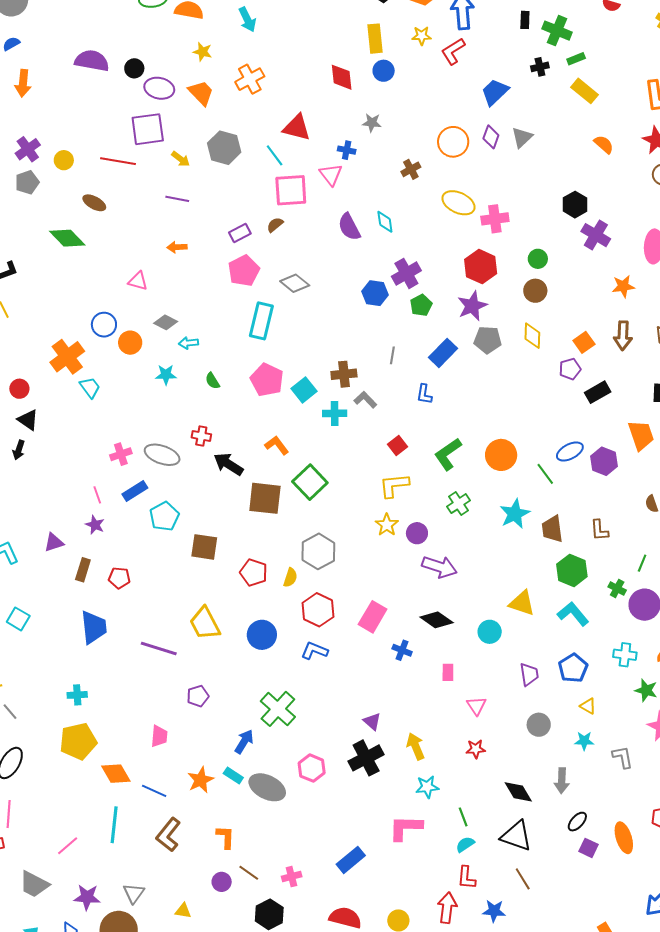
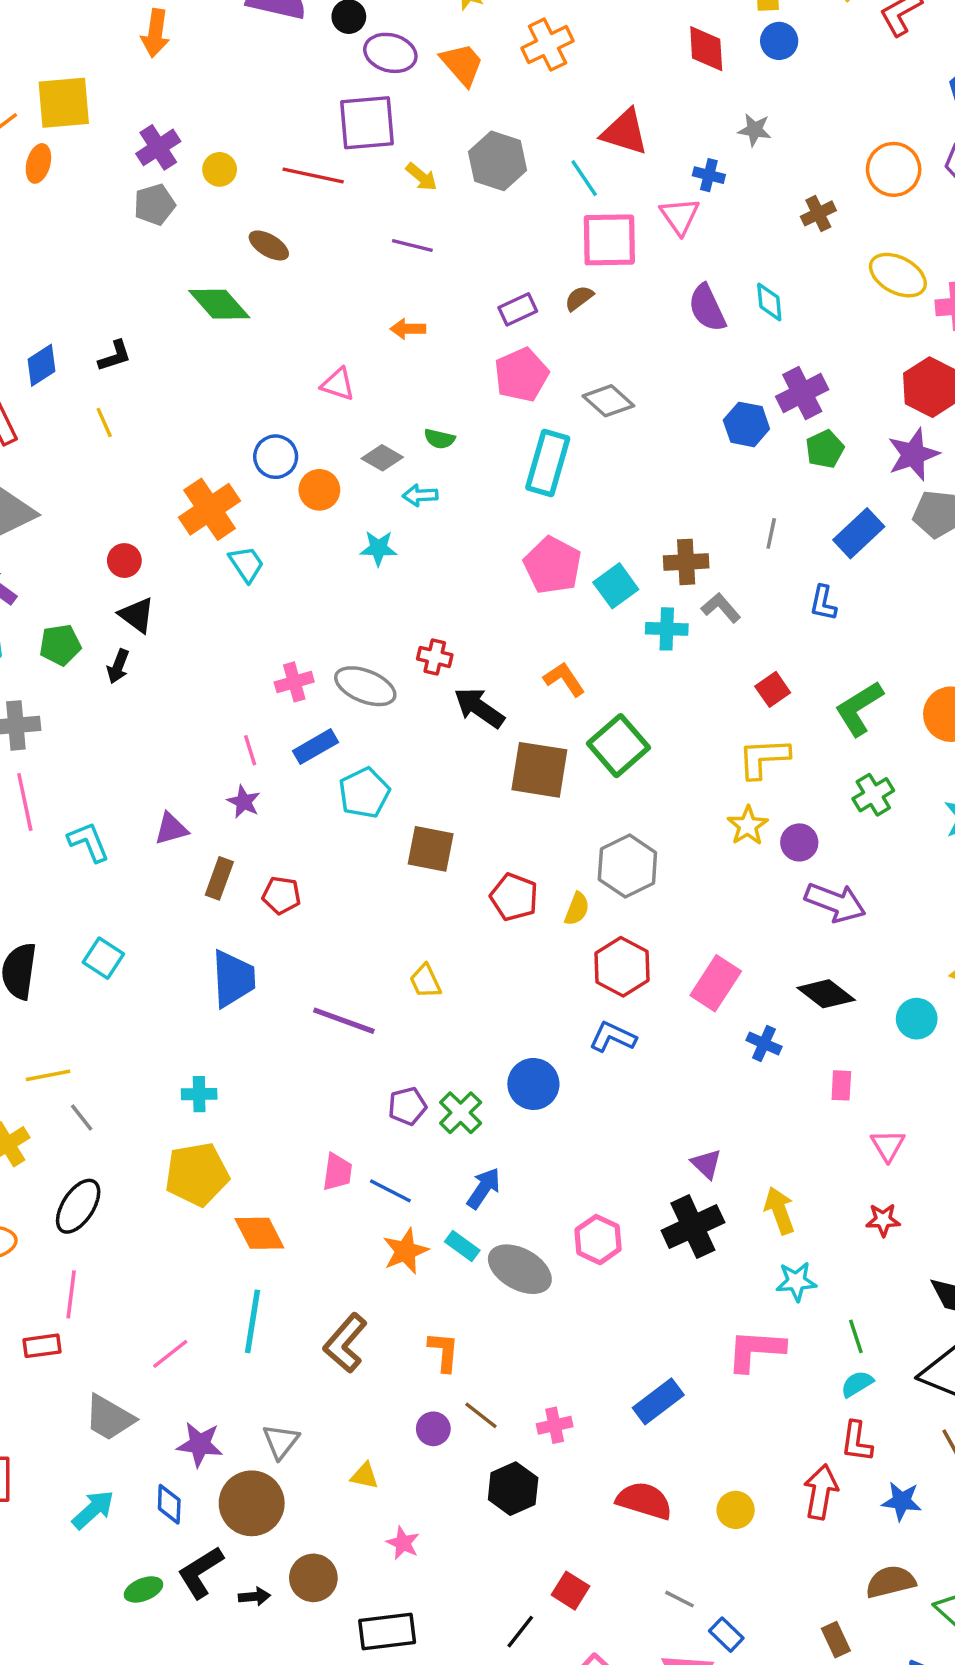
green semicircle: (212, 381) -> (440, 439), moved, turned -48
yellow trapezoid: (205, 623) -> (425, 981), size x0.6
blue circle: (262, 635) -> (533, 1084), moved
green cross: (278, 709) -> (461, 1113), moved, size x0.7
blue line: (154, 791) -> (390, 1191), moved

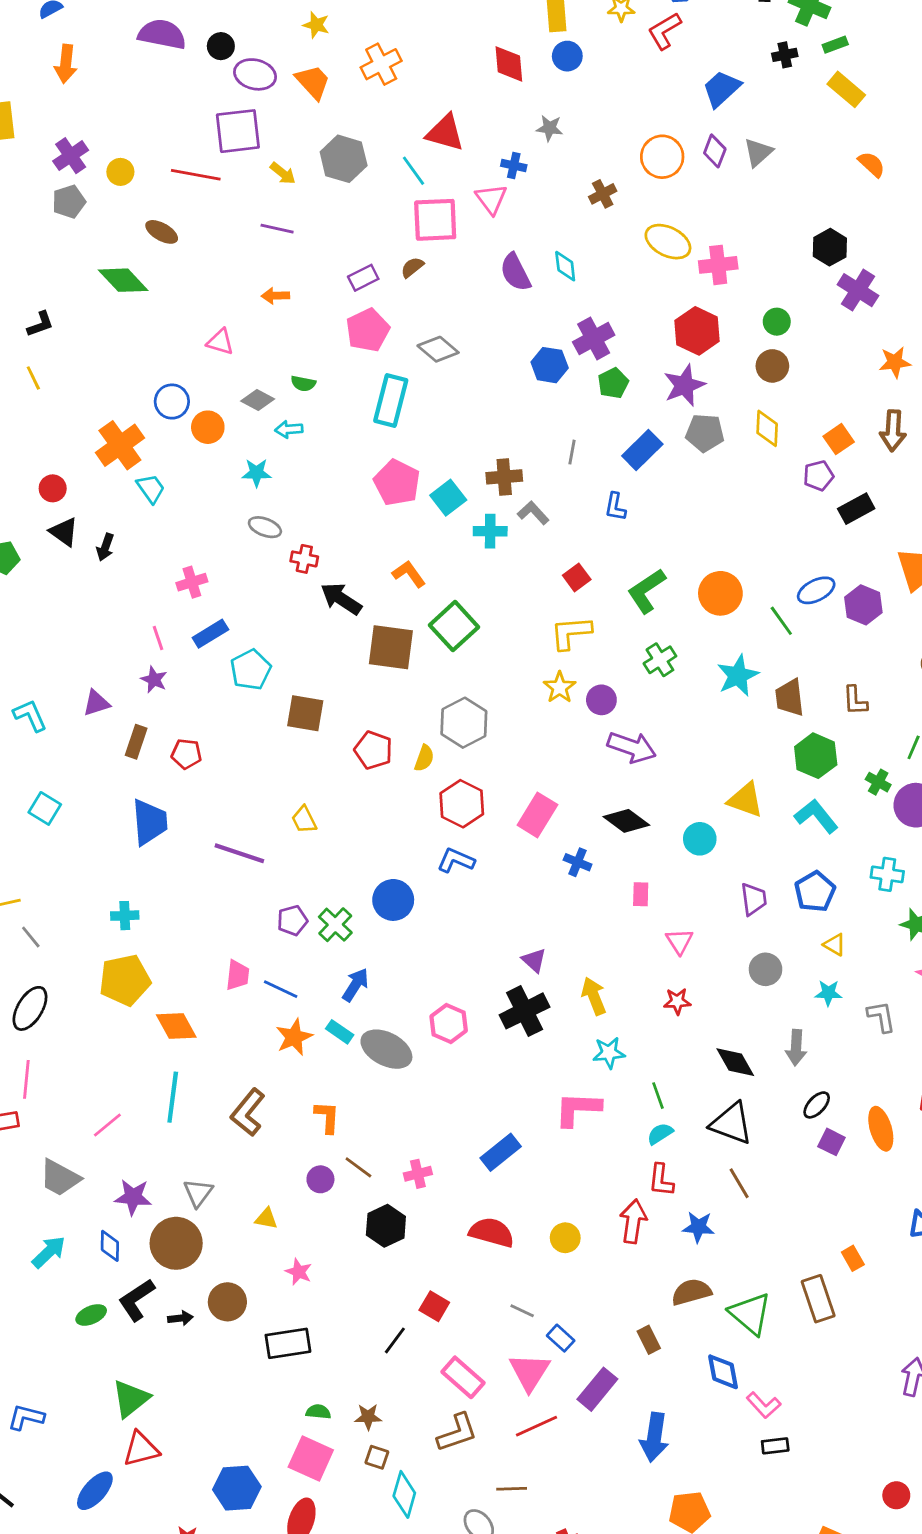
black arrow: (118, 666) -> (105, 547), moved
gray ellipse: (365, 686) -> (265, 527), moved, size x0.7

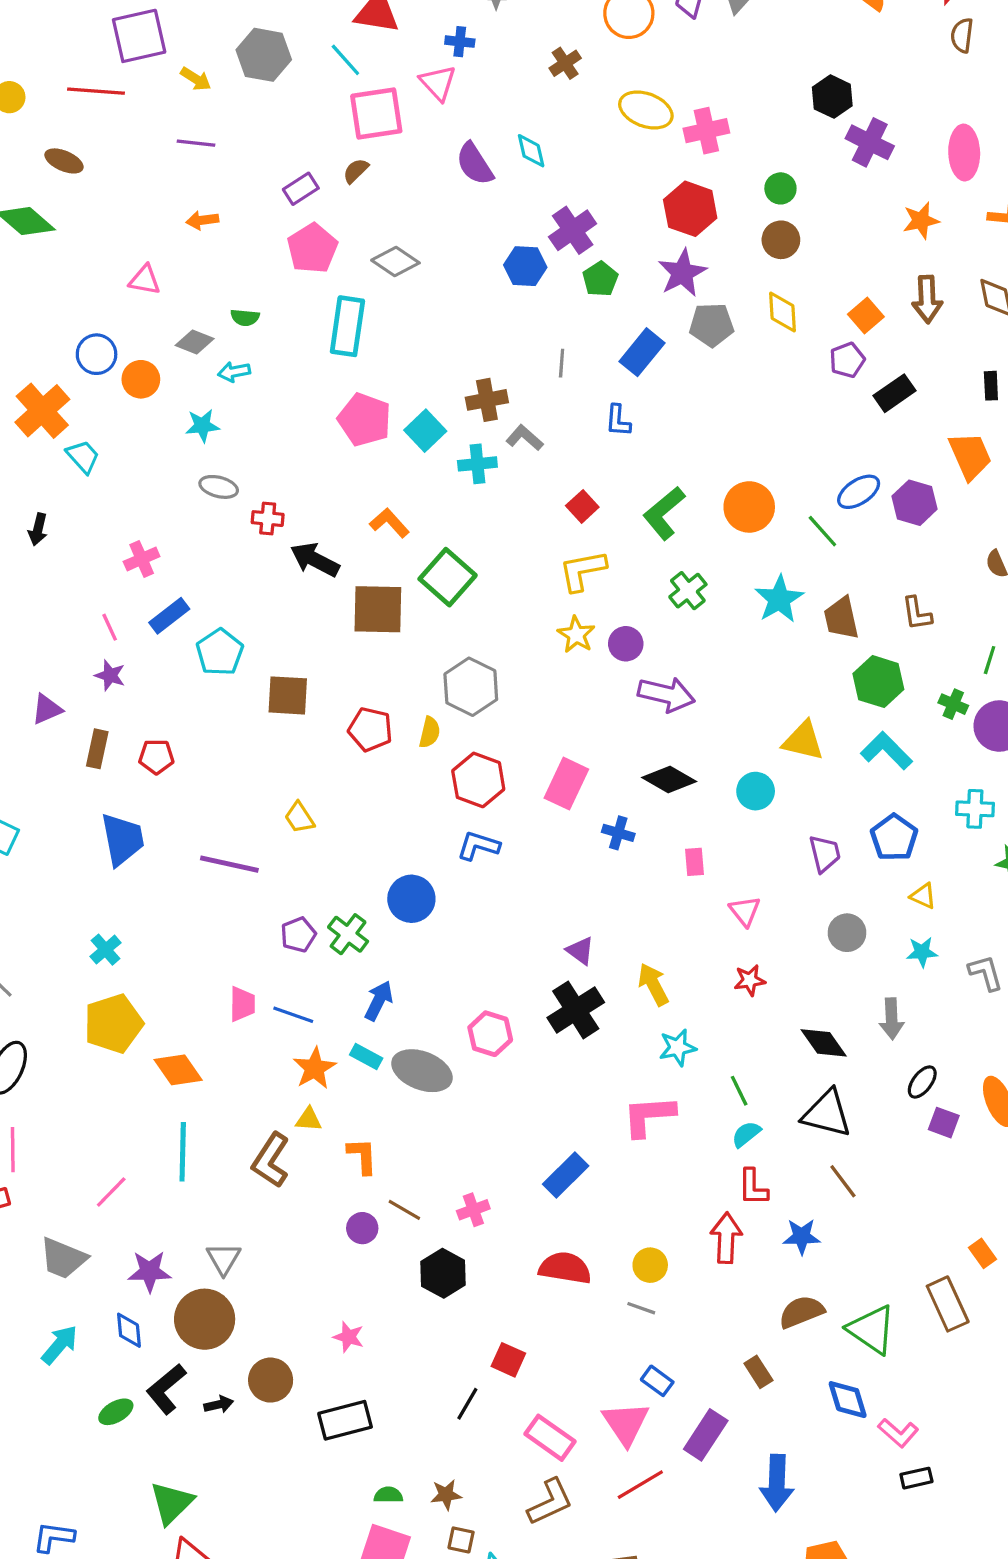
cyan cross: (125, 916) -> (105, 950), turned -32
yellow triangle: (266, 1219) -> (309, 1119), moved
gray line: (522, 1311) -> (641, 1308), moved

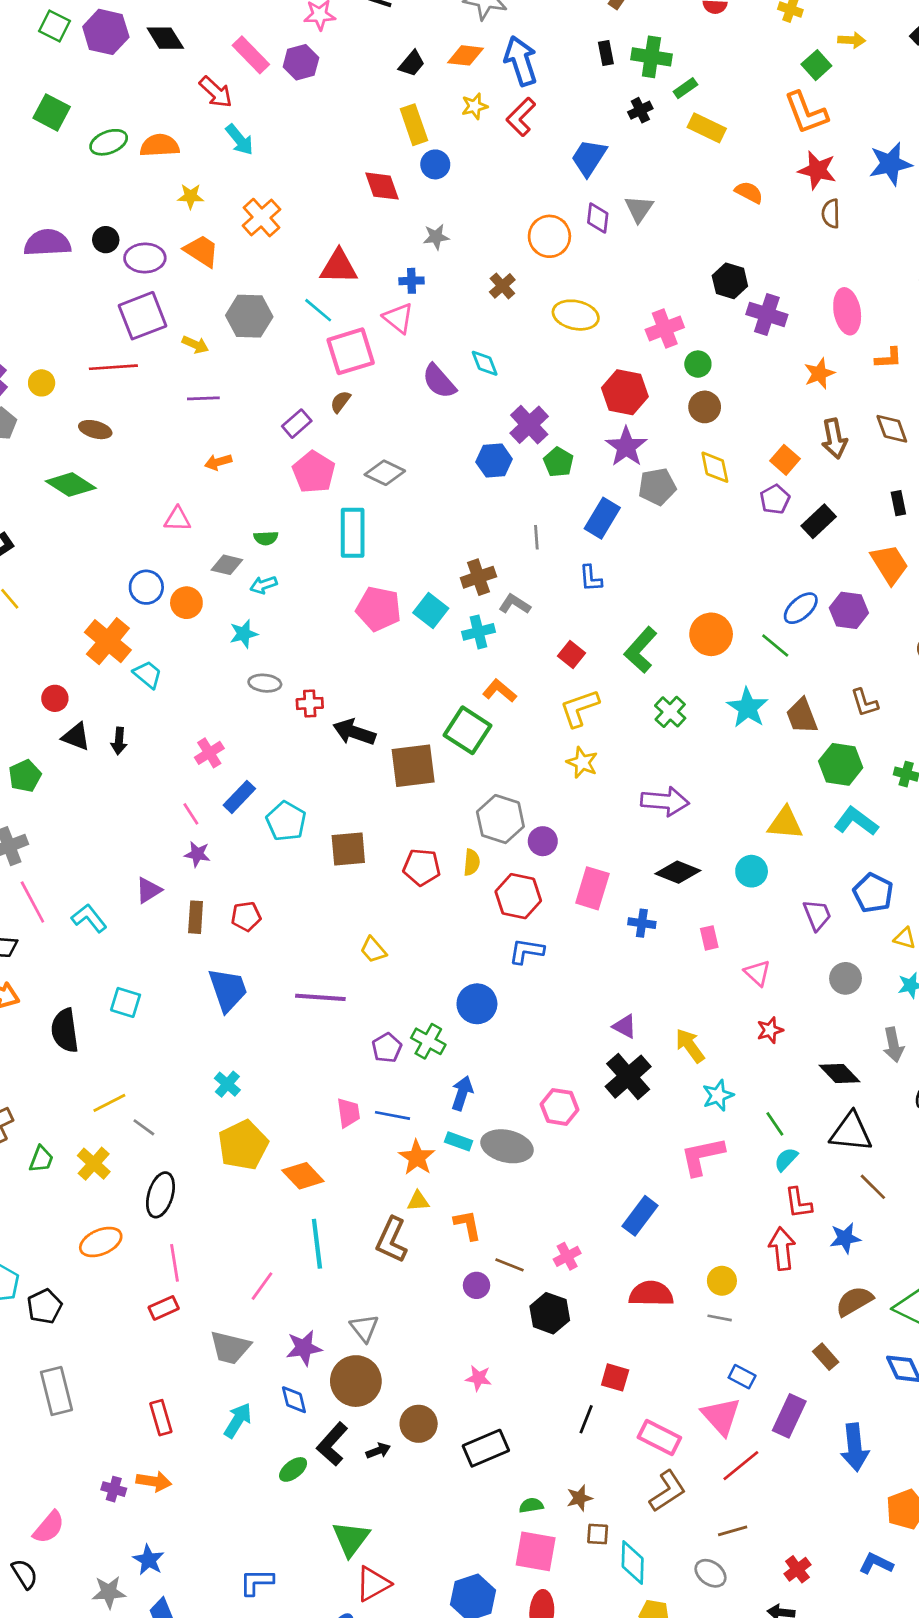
pink cross: (706, 131) -> (665, 329), moved
orange L-shape: (389, 523) -> (499, 691), moved
purple circle: (626, 644) -> (543, 841), moved

